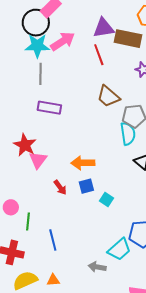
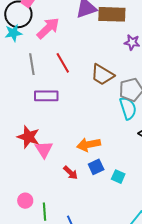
cyan star: (37, 46) -> (13, 33), moved, size x0.7
red line: (99, 55) -> (63, 63), moved

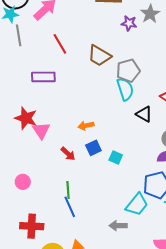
gray line: (32, 64) -> (19, 35), moved
orange arrow: (89, 145) -> (86, 126), size x0.7
green line: (45, 212) -> (68, 190), moved

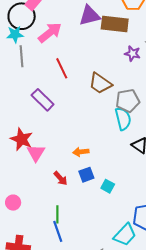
purple rectangle: (43, 77) -> (43, 100), turned 40

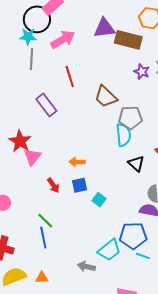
green line: (57, 214) -> (45, 221), turned -54

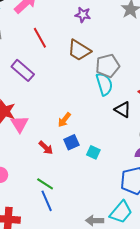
purple star: (142, 72) -> (83, 15), moved
orange arrow: (77, 162) -> (64, 120), turned -42
cyan trapezoid: (109, 250) -> (121, 212), moved

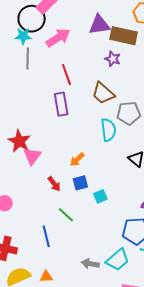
purple rectangle: (23, 70) -> (61, 104), moved, turned 30
cyan semicircle: (104, 84) -> (108, 130), moved
cyan square: (93, 152) -> (100, 196), turned 32
green line: (45, 184) -> (66, 215), moved

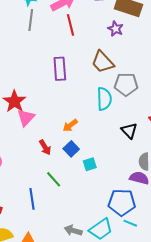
red line: (66, 74) -> (70, 25), moved
blue square: (80, 183) -> (71, 149), turned -35

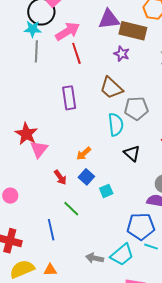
black triangle: (129, 131) -> (132, 153), moved

